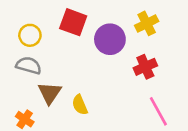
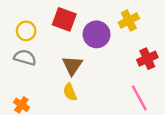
red cross: (145, 67) -> (147, 59), moved
brown triangle: (50, 93) -> (72, 66), moved

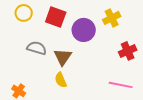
yellow circle: (26, 31) -> (24, 13), moved
gray semicircle: (25, 57) -> (37, 48), moved
pink line: (139, 98) -> (121, 85), turned -50

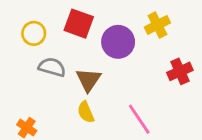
yellow circle: (24, 13) -> (34, 33), moved
pink line: (121, 85) -> (139, 119), moved, turned 45

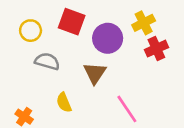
red cross: (180, 71) -> (156, 49), moved
brown triangle: (89, 80) -> (95, 73), moved
yellow semicircle: (86, 112) -> (64, 103), moved

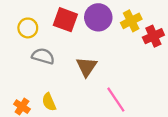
purple circle: (108, 38) -> (98, 17), moved
red cross: (156, 49) -> (153, 36), moved
yellow semicircle: (64, 103) -> (49, 102), moved

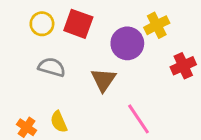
purple circle: (98, 17) -> (127, 43), moved
yellow circle: (28, 28) -> (42, 24), moved
red cross: (153, 36) -> (183, 66), moved

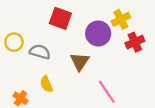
yellow circle: (42, 24) -> (14, 42), moved
red cross: (183, 66) -> (135, 42), moved
yellow semicircle: (59, 122) -> (46, 84), moved

